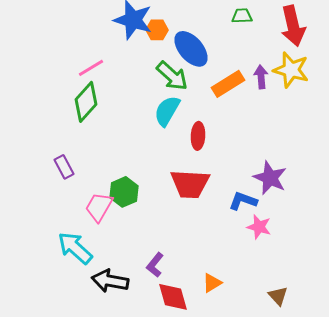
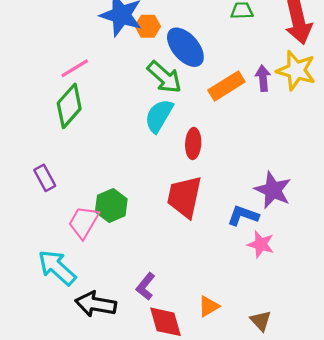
red trapezoid: (190, 184) -> (184, 197), turned 99
brown triangle: (278, 296) -> (261, 321), moved

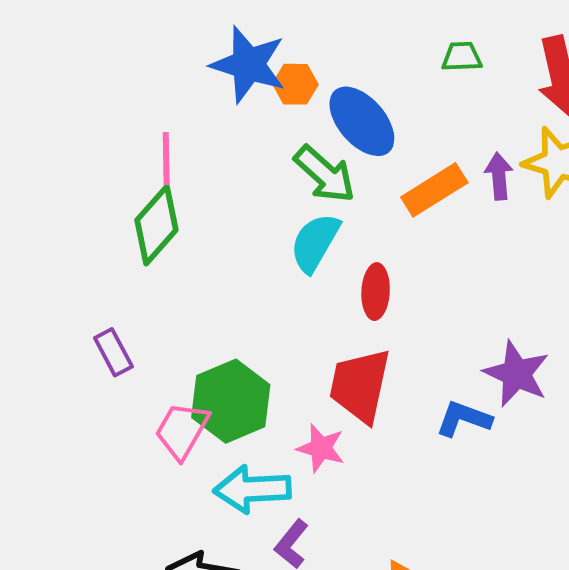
pink line: (75, 68) -> (166, 158), turned -60
green hexagon: (111, 206) -> (231, 401), size x1.4
pink star: (261, 244) -> (321, 448), moved
cyan arrow: (57, 268) -> (252, 489), moved, turned -45

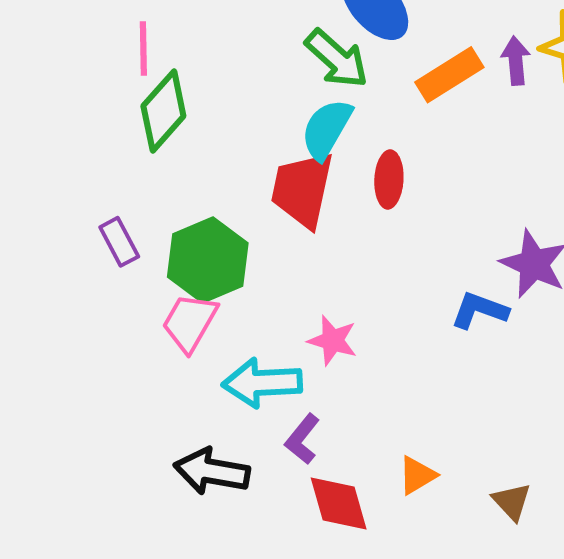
pink line: (166, 158) -> (143, 49), moved
red trapezoid: (360, 385) -> (302, 190), moved
green hexagon: (231, 401) -> (208, 260), moved

